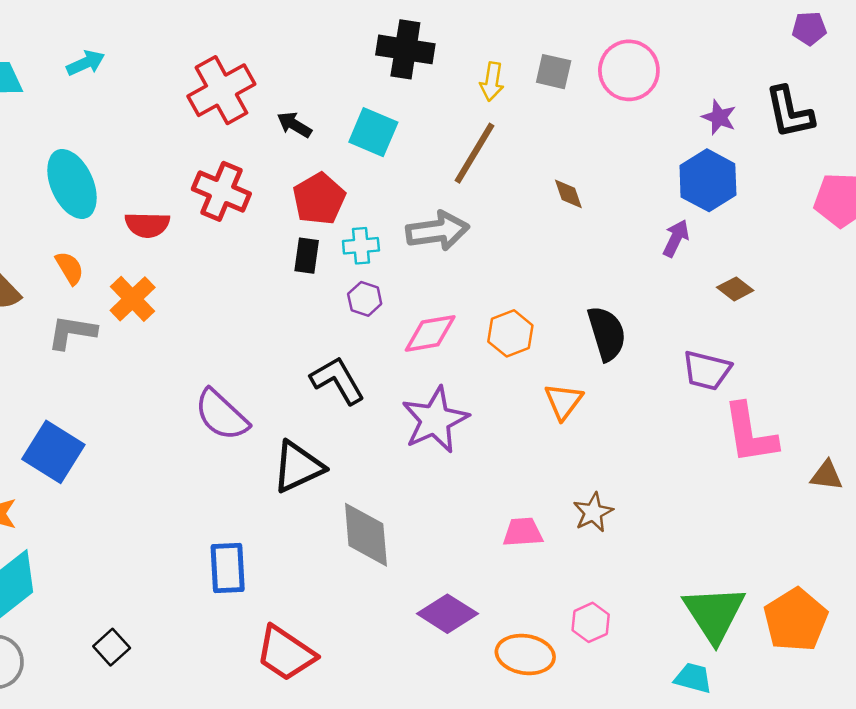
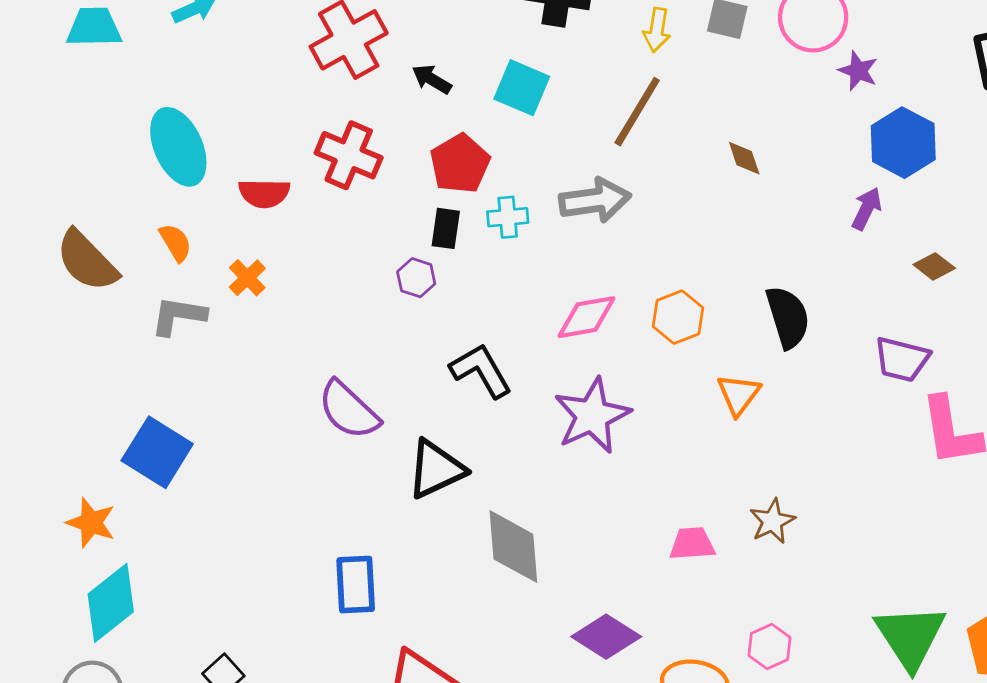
purple star: (719, 117) -> (858, 71), moved
orange cross: (133, 299) -> (247, 278), size x0.7
purple hexagon: (365, 299) -> (416, 278), moved

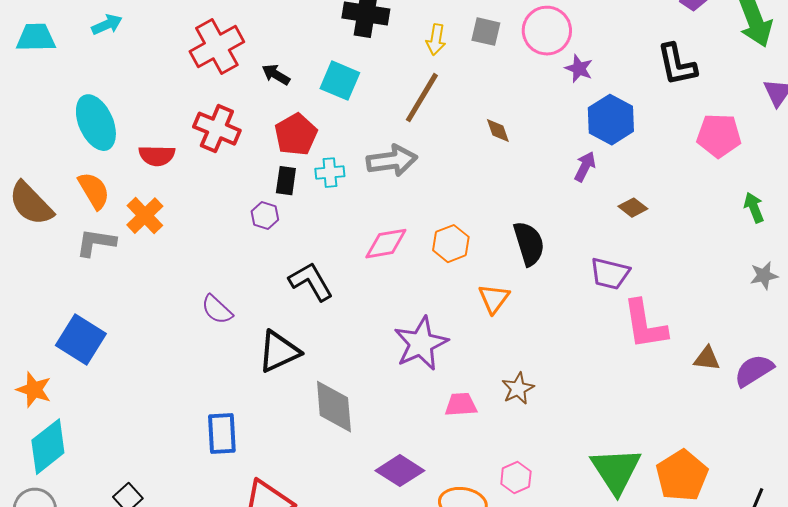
orange semicircle: (176, 243) -> (94, 191), size x1.4
orange cross: (247, 278) -> (145, 216), size x1.4
purple semicircle: (349, 410) -> (217, 310), size x0.7
purple star: (592, 416) -> (421, 344), moved

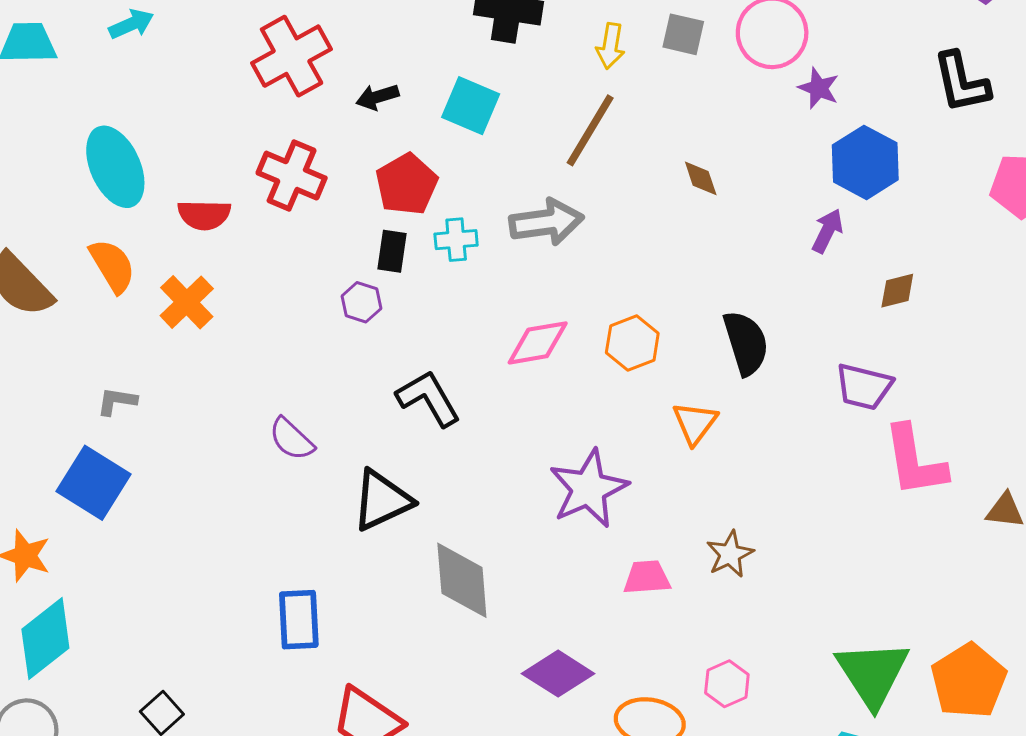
black arrow: (276, 75) -> (377, 97), turned -48
brown diamond: (633, 208) -> (897, 291), turned -52
gray L-shape: (96, 243) -> (117, 401), moved, size x0.7

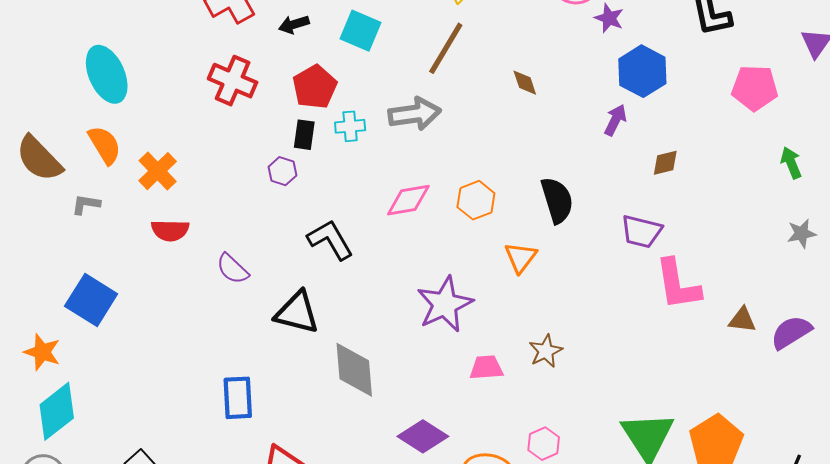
red semicircle: (204, 215) -> (170, 230), moved
gray L-shape: (117, 401) -> (86, 204), moved
black triangle: (382, 500) -> (297, 313), turned 39

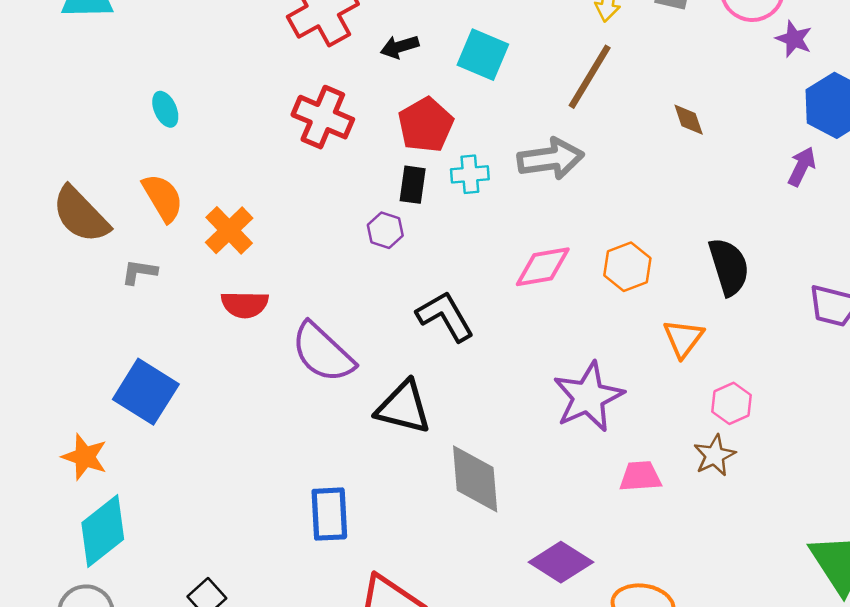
cyan ellipse: (107, 74) -> (165, 109), size x0.5
purple semicircle: (233, 269) -> (323, 353), size x1.6
pink hexagon: (544, 444) -> (732, 403), moved

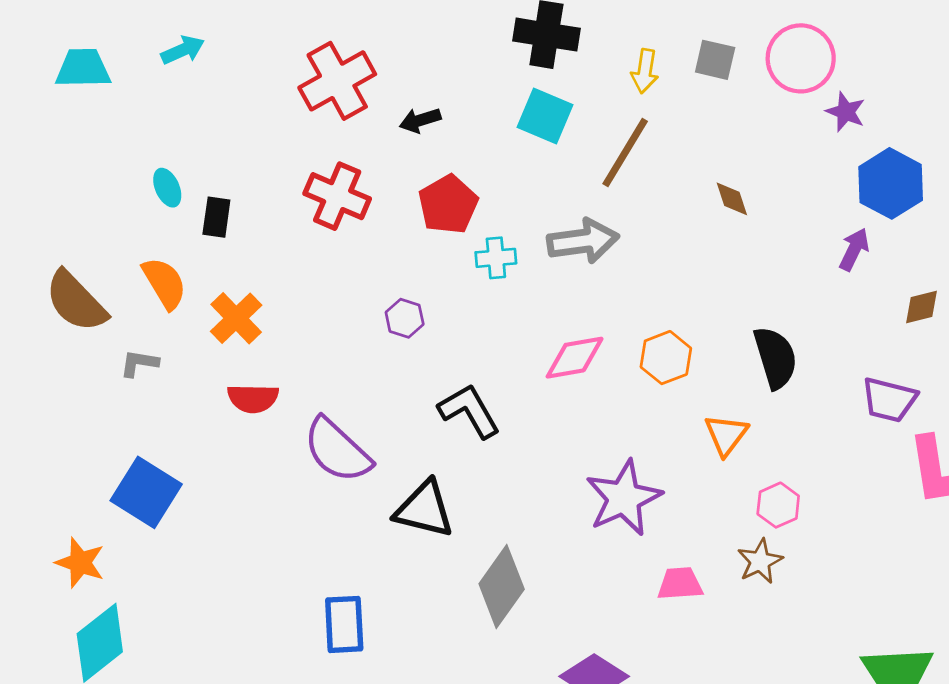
cyan square: (483, 55) -> (545, 116), moved
black rectangle: (413, 185) -> (216, 217), moved
gray diamond: (475, 479) -> (502, 587), turned 40

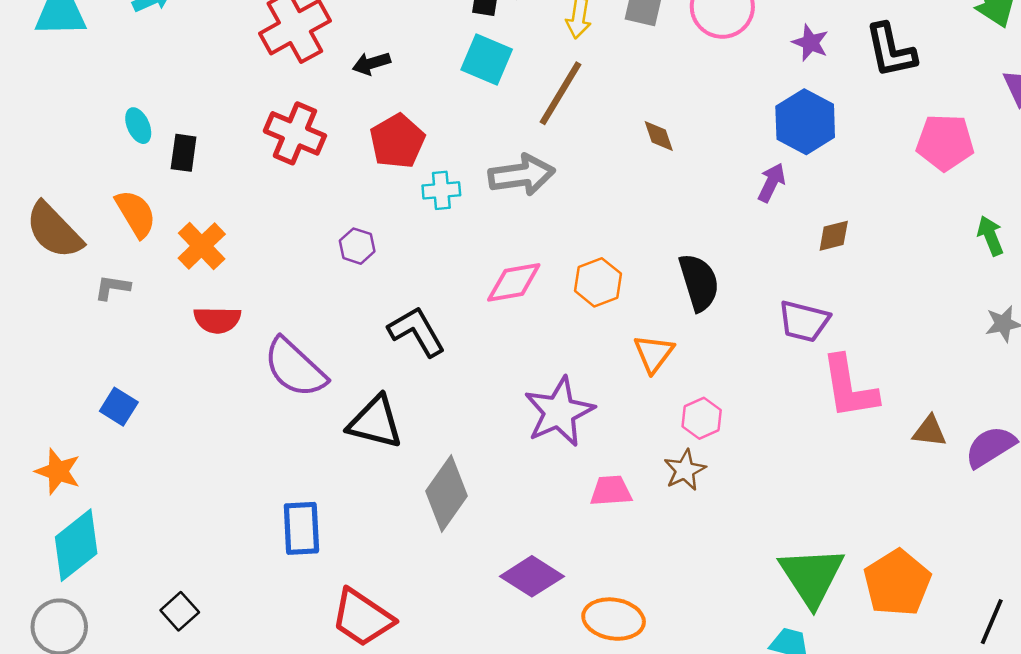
purple star: (846, 112) -> (810, 43), moved
blue square: (146, 492) -> (119, 407), size x0.6

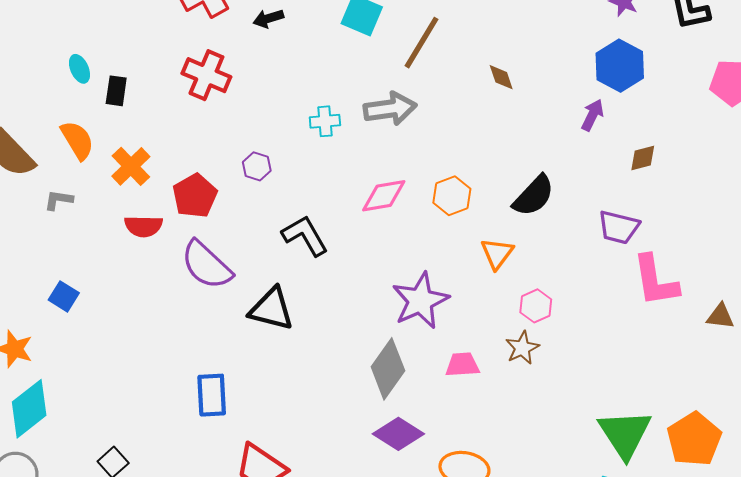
red pentagon: (397, 141) -> (195, 196), moved
black semicircle: (699, 282) -> (534, 196), turned 60
gray diamond: (446, 493) -> (388, 369), moved

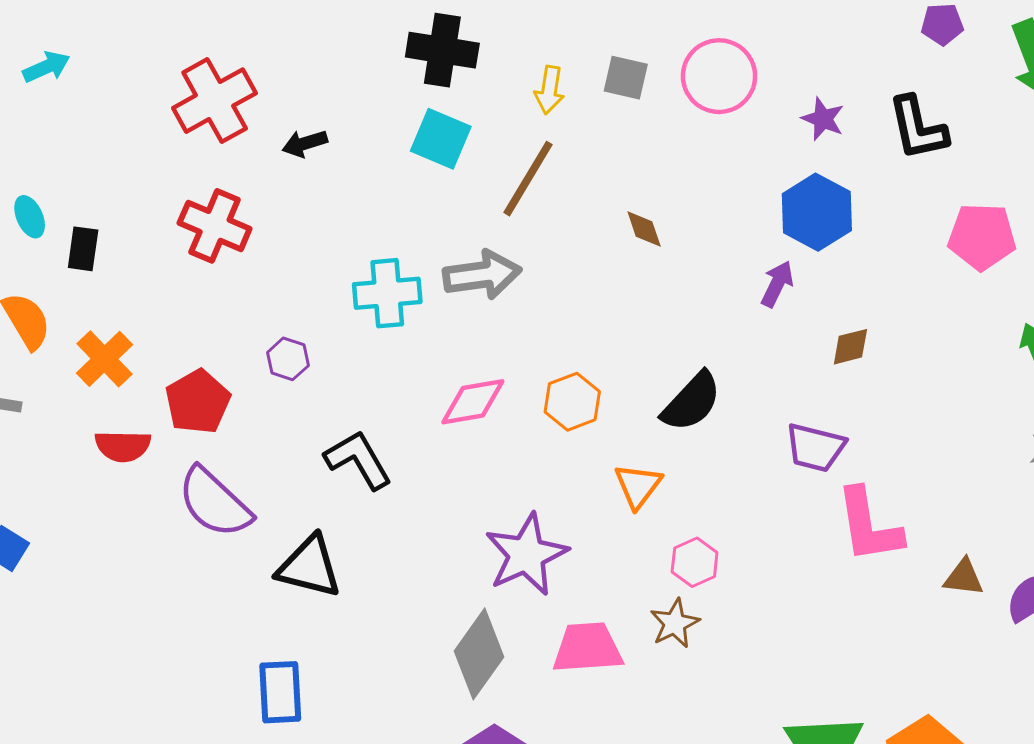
cyan cross: (325, 121) -> (387, 293), size x1.5
pink trapezoid: (462, 365) -> (588, 648), size x1.4
blue rectangle: (212, 395) -> (280, 692), moved

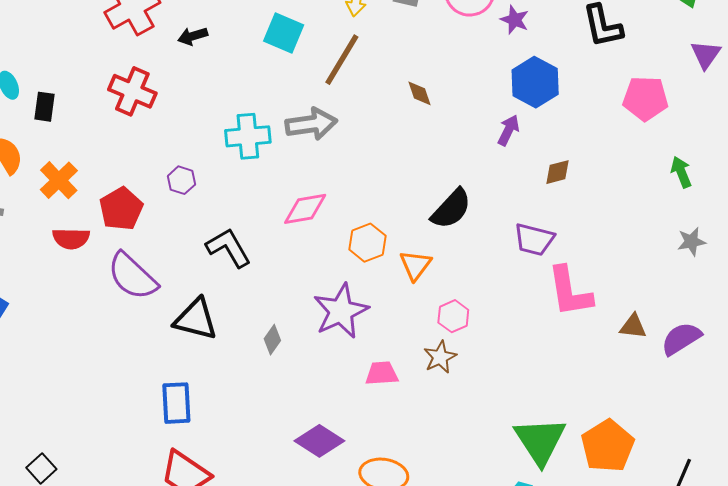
purple star: (823, 119) -> (515, 20), moved
orange hexagon: (572, 402) -> (367, 243), moved
pink trapezoid: (588, 648) -> (382, 373), size x0.7
gray diamond: (479, 654) -> (272, 340), moved, size x0.5

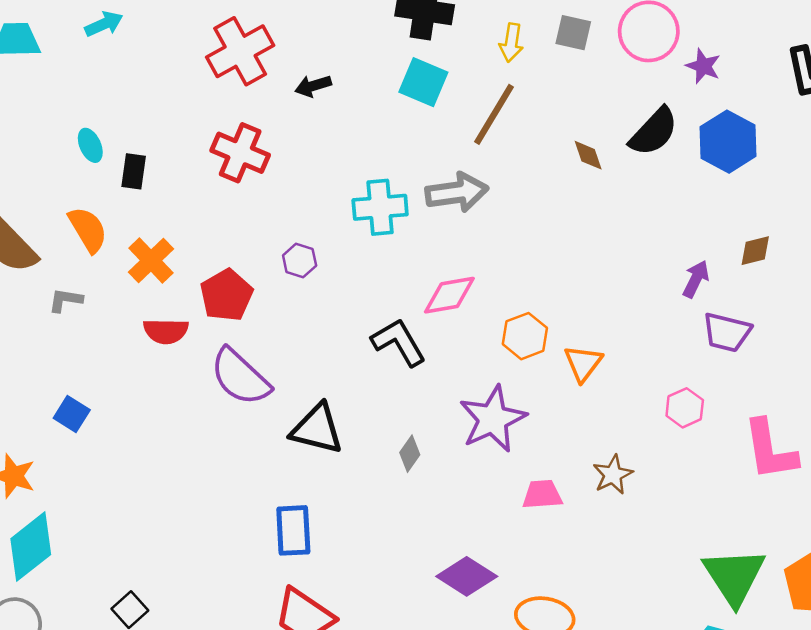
purple arrow: (508, 130) -> (696, 279), moved
black semicircle: (451, 209) -> (654, 132), moved
black L-shape: (228, 248) -> (399, 342), moved
pink L-shape: (570, 292) -> (770, 450), moved
pink hexagon: (453, 316) -> (685, 408), moved

